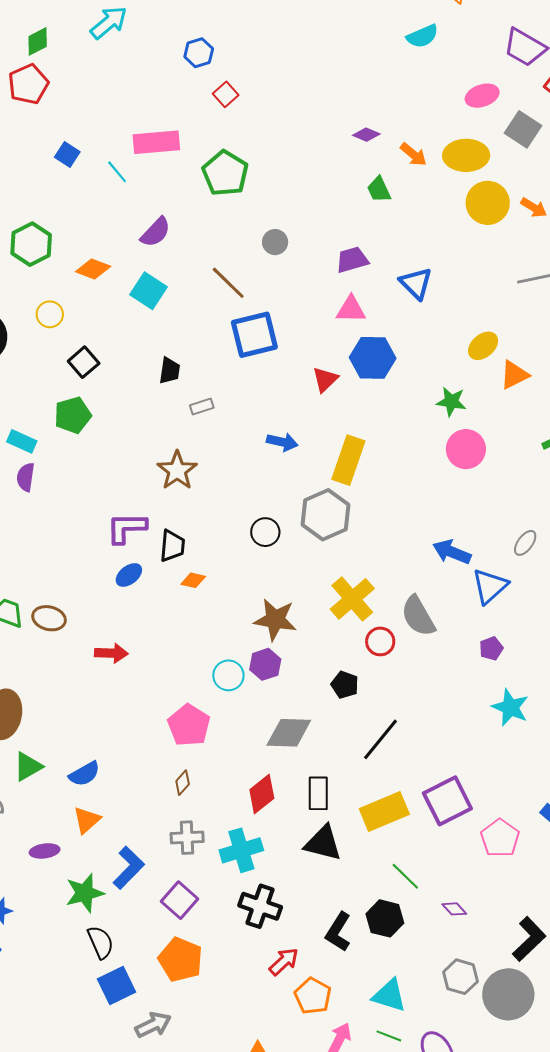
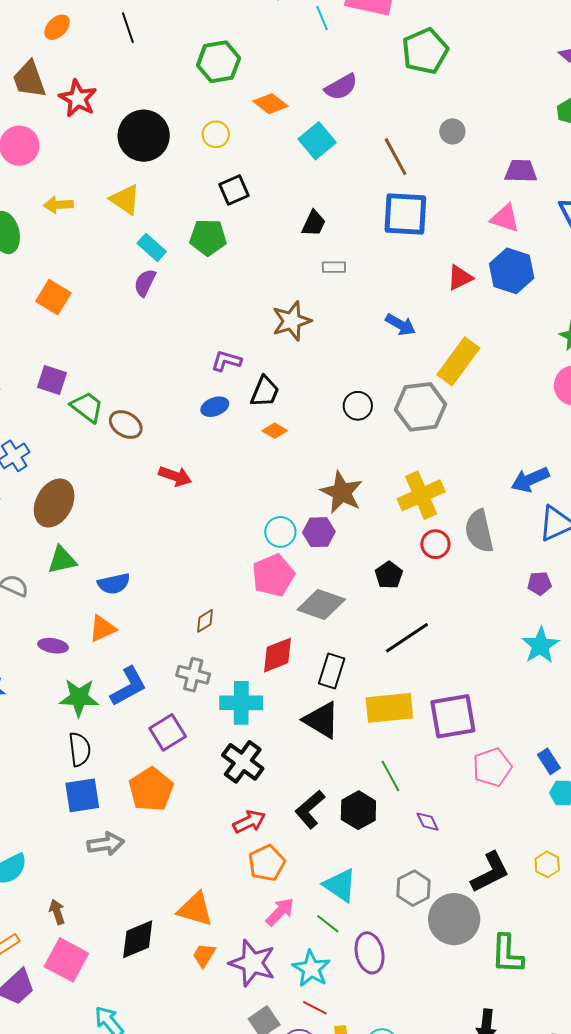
purple L-shape: (126, 528) -> (226, 361), size x0.7
blue arrow: (452, 552) -> (530, 480), turned -63
pink pentagon: (189, 725) -> (273, 575), moved

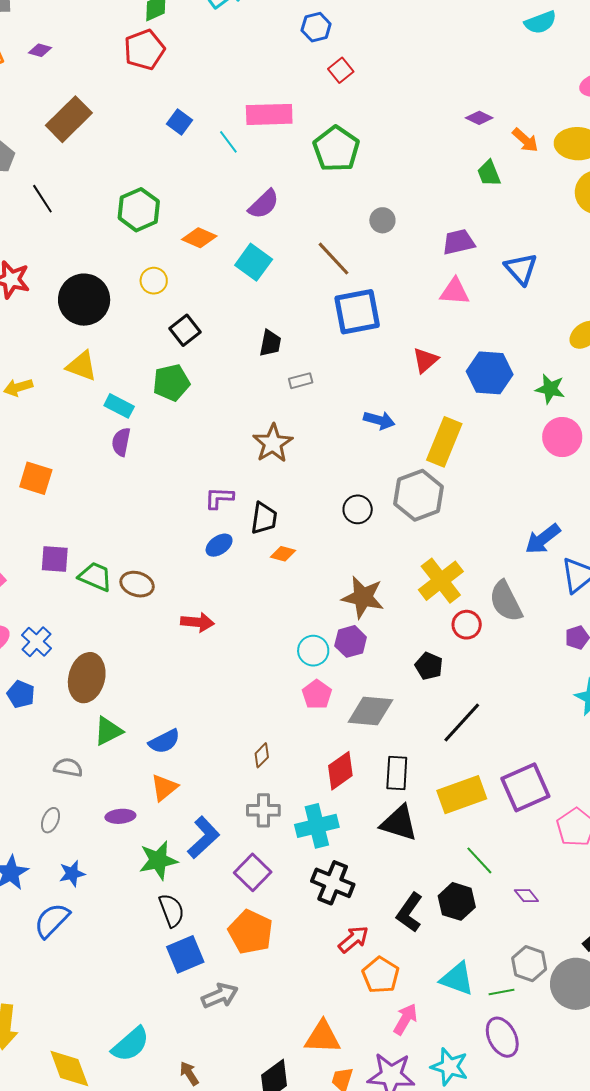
blue hexagon: (512, 271) -> (490, 373), moved
pink pentagon: (273, 575) -> (317, 694), size x0.7
green line: (328, 924) -> (501, 992), moved, turned -35

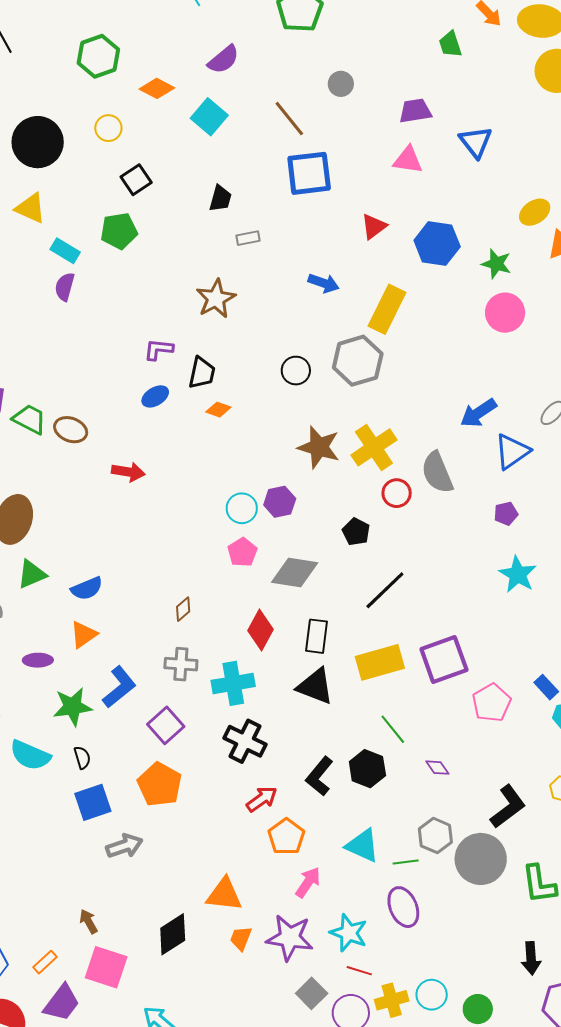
brown star: (363, 597) -> (319, 447), moved
red diamond: (340, 771) -> (260, 630), turned -30
black semicircle: (171, 910) -> (82, 758), size x0.7
cyan semicircle: (131, 1044) -> (30, 755), moved, turned 60

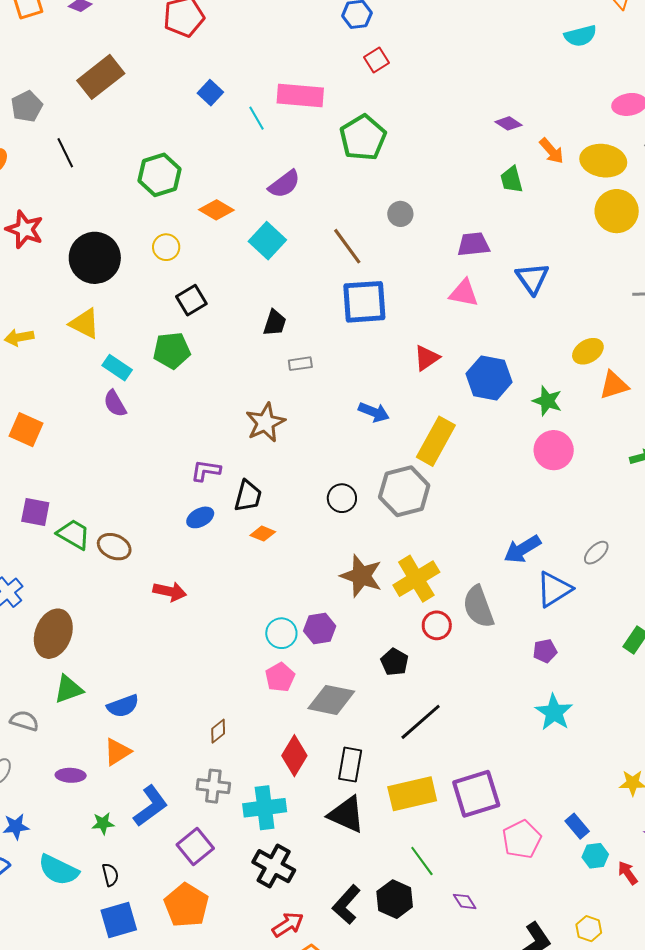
purple semicircle: (65, 287) -> (115, 404), turned -48
green star: (73, 707) -> (103, 823), size x0.6

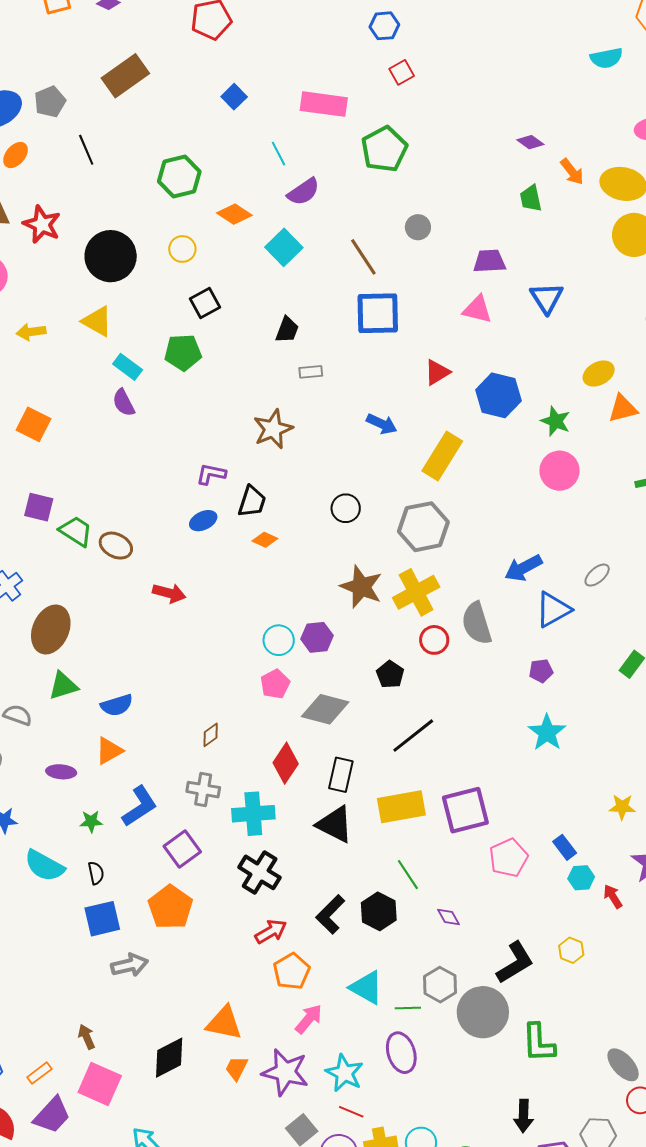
cyan line: (256, 118) -> (279, 154), moved
gray hexagon: (404, 491) -> (423, 527), moved

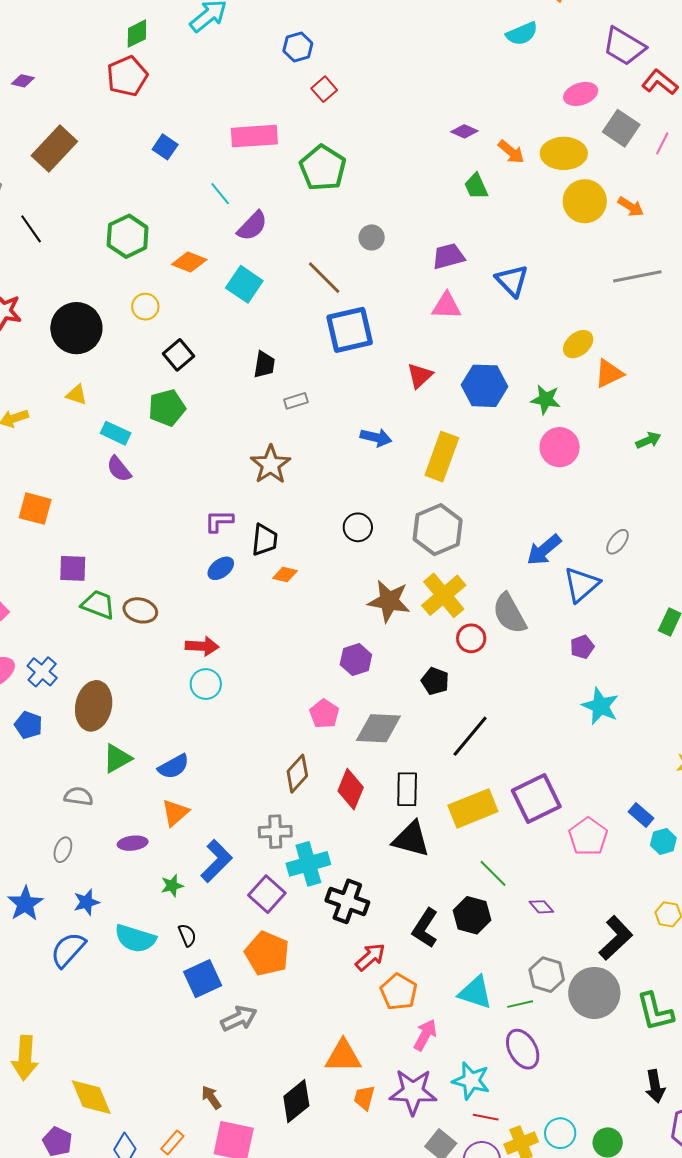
yellow triangle: (97, 321) -> (77, 395), size x0.7
purple square: (39, 507) -> (73, 568), moved
cyan circle: (279, 640) -> (206, 684), moved
brown diamond: (211, 735) -> (297, 774), moved, size x1.5
cyan cross: (253, 814) -> (308, 864), moved

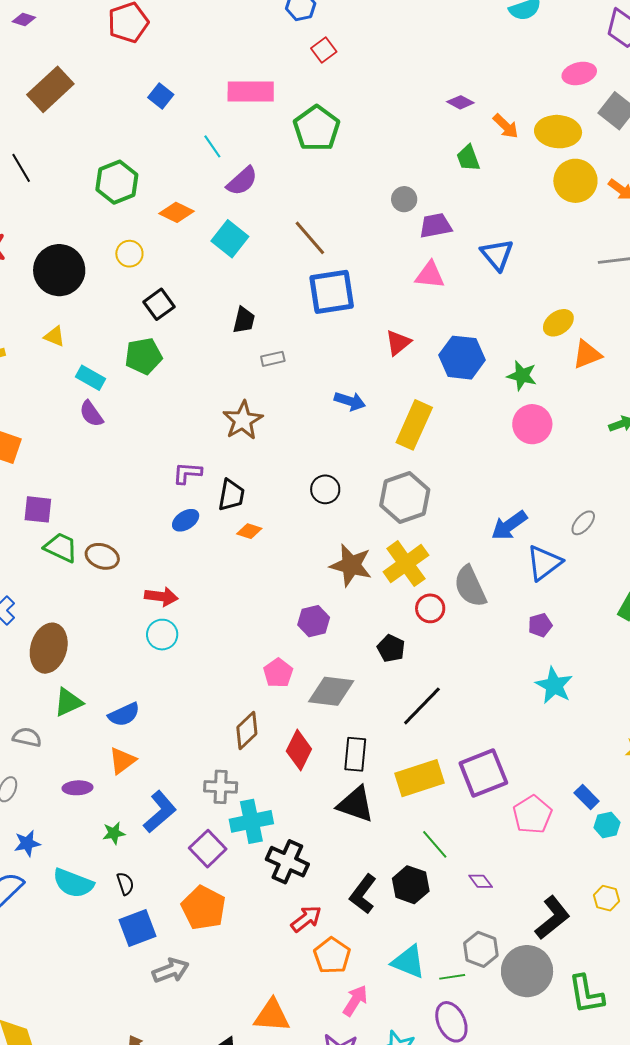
gray circle: (372, 237) -> (404, 199), moved

